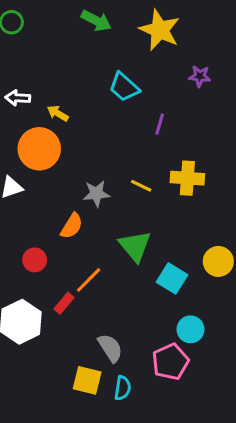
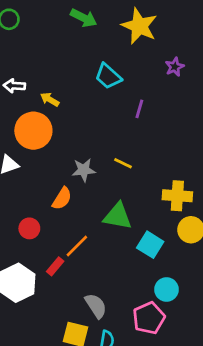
purple star: (200, 76) -> (175, 67), turned -30
yellow cross: (187, 178) -> (177, 196), moved
green triangle: (135, 246) -> (118, 216), turned -40

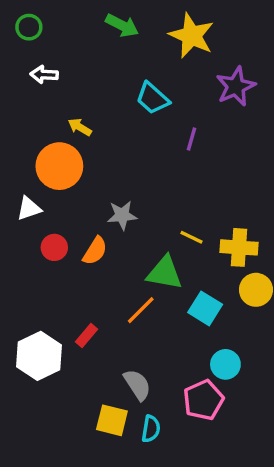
purple star: (175, 67) -> (236, 86), size x1.6
white arrow: (14, 86) -> (44, 75), moved
yellow line: (123, 163) -> (192, 237), moved
red circle: (29, 228) -> (54, 247), moved
orange line: (77, 246) -> (141, 310), moved

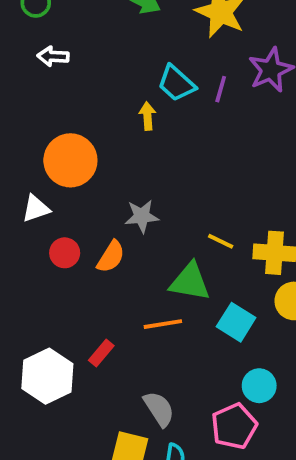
yellow arrow: (80, 127) -> (147, 116), moved, turned 55
purple line: (192, 139) -> (221, 89), moved
orange line: (141, 310) -> (163, 324), turned 36

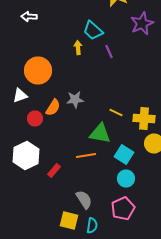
purple line: (221, 89) -> (109, 52), moved, turned -40
orange semicircle: (111, 257) -> (53, 108), moved
white hexagon: (47, 376) -> (26, 156), moved
cyan circle: (259, 386) -> (126, 178), moved

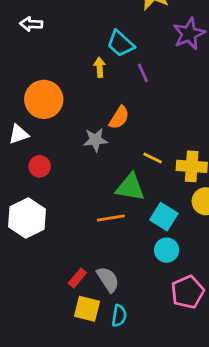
orange semicircle: (53, 108) -> (119, 118), moved
red rectangle: (54, 170) -> (77, 278), moved
pink pentagon: (123, 208) -> (188, 292), moved

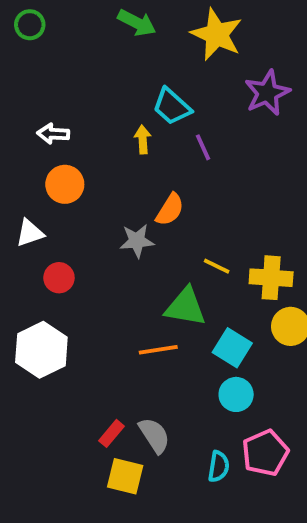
white arrow: (31, 24) -> (53, 134), moved
orange circle: (44, 99) -> (65, 184), size x0.7
cyan semicircle: (119, 316) -> (219, 466), moved

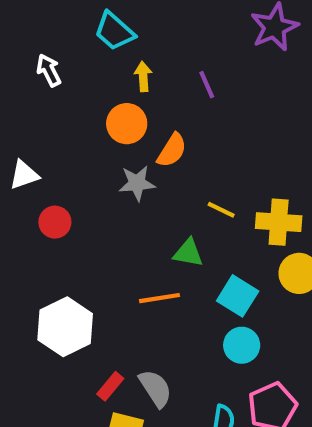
cyan trapezoid: (172, 106) -> (114, 31), moved
white arrow: (53, 134) -> (49, 70), turned 60
orange circle: (65, 184) -> (127, 124), moved
green triangle: (185, 307) -> (188, 253), size x0.7
white hexagon: (41, 350) -> (65, 327), moved

